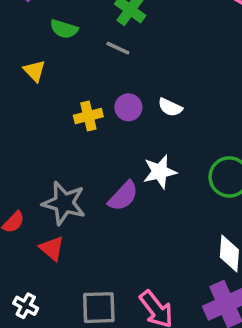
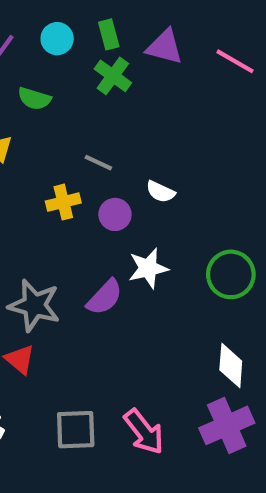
gray line: (118, 48) -> (98, 163), moved
purple circle: (128, 107) -> (115, 214), moved

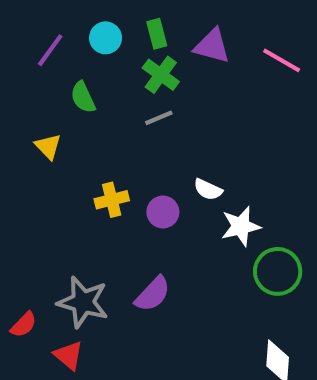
green semicircle: (34, 99) -> (83, 97), turned 48
gray line: (98, 163) -> (159, 118), moved, turned -48
white star: (148, 268) -> (241, 226), moved

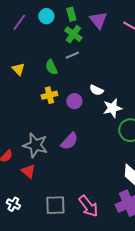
purple triangle: (212, 46) -> (98, 20), turned 36
green semicircle: (83, 97) -> (51, 67), moved

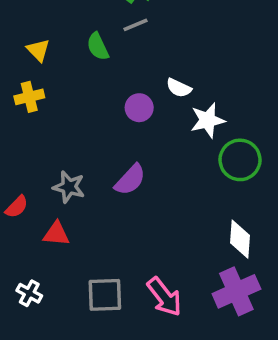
yellow cross: (49, 95) -> (29, 97), moved
gray star: (35, 145) -> (69, 187), size x0.7
red triangle: (28, 171) -> (56, 234), turned -35

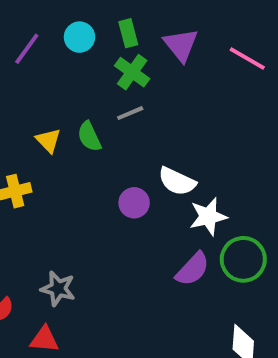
yellow triangle: (38, 50) -> (48, 140), moved
white semicircle: (179, 88) -> (177, 181), size x1.4
purple semicircle: (130, 180) -> (193, 269), moved

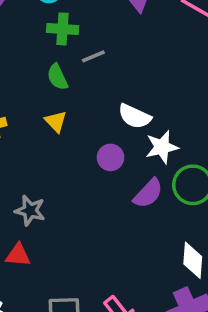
green cross: (132, 72) -> (63, 29), moved, turned -32
yellow triangle: (48, 140) -> (56, 121), moved
purple circle: (134, 203) -> (111, 157), moved

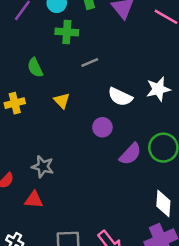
gray line: (93, 56) -> (90, 63), moved
green semicircle: (57, 77) -> (35, 68), moved
white star: (162, 147) -> (158, 89), moved

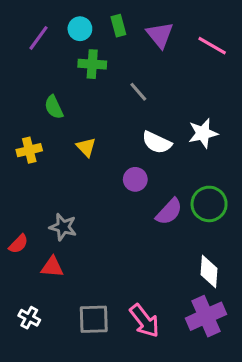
gray line: (90, 63) -> (138, 92), moved, turned 72

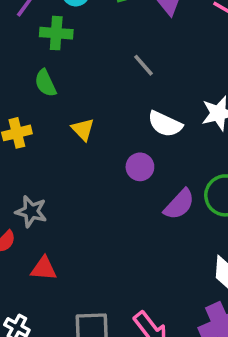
green cross: (92, 64) -> (56, 33), moved
gray star: (63, 227) -> (31, 211), moved

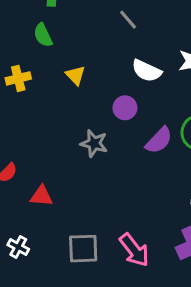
gray star: (31, 211) -> (94, 143), moved

